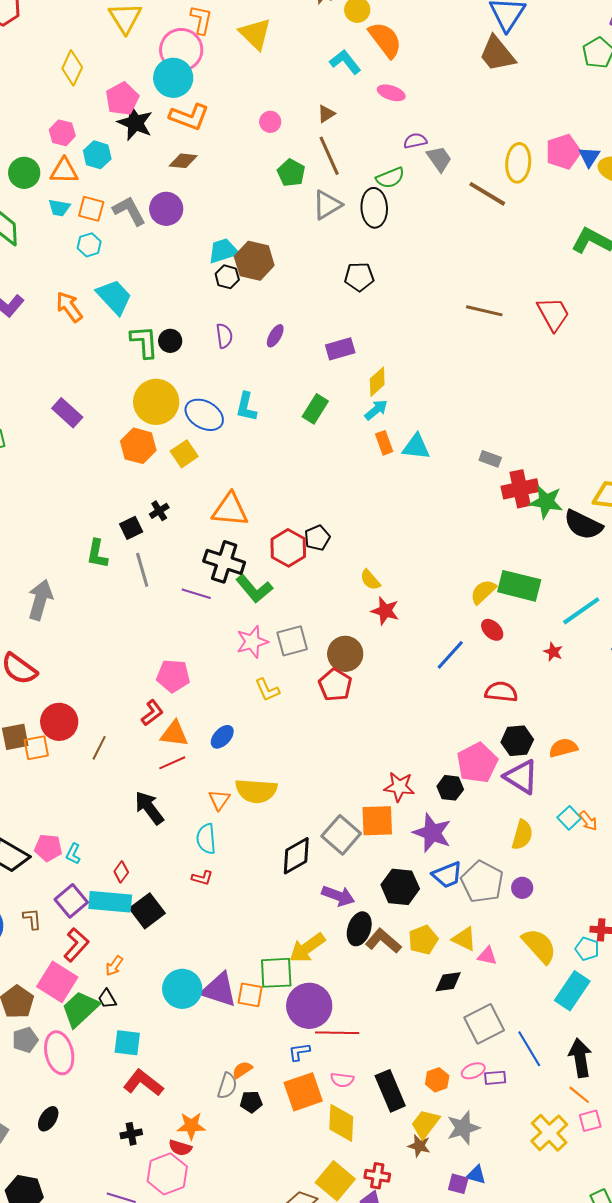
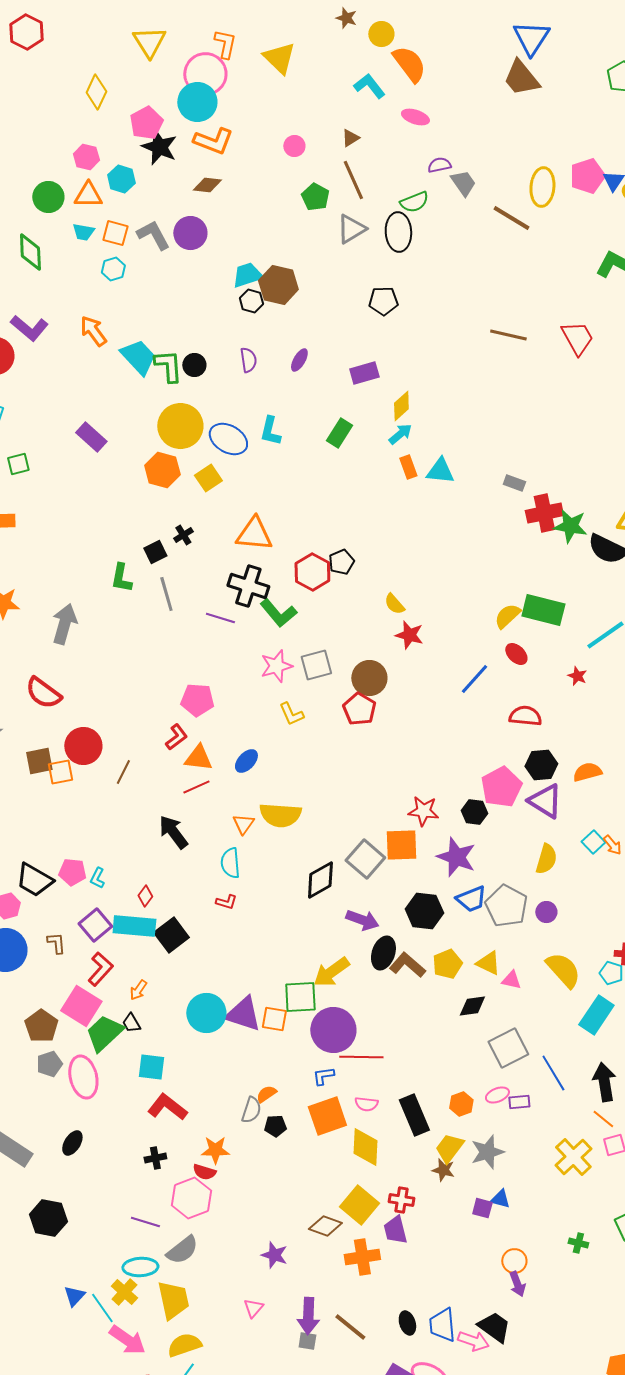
cyan trapezoid: (114, 297) -> (138, 357), moved

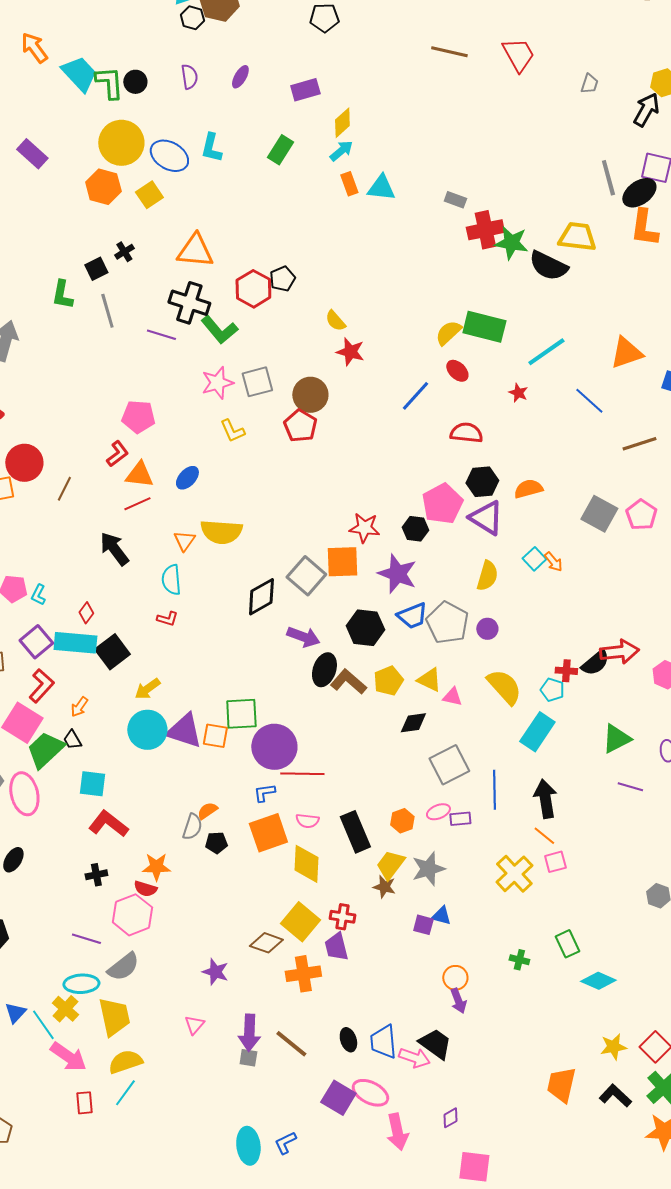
yellow arrow: (331, 972) -> (147, 689), moved, size x0.7
blue line: (553, 1073) -> (494, 790), turned 30

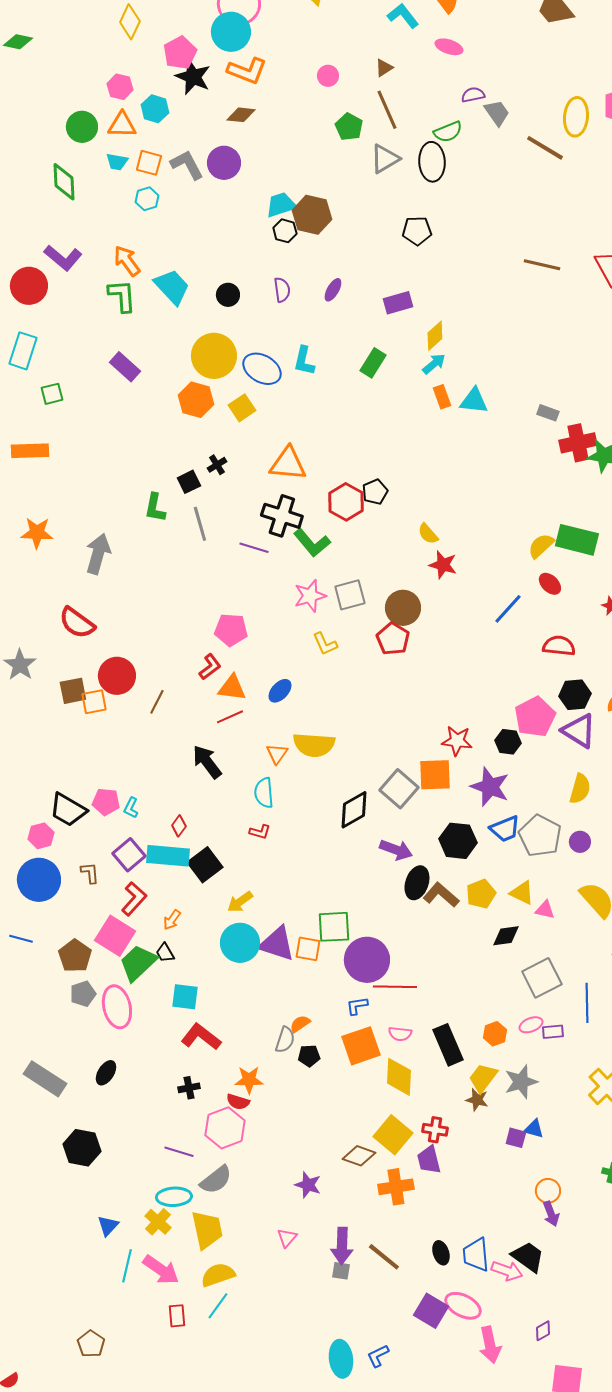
green L-shape: (109, 83) -> (122, 296), moved
cyan line: (43, 1025) -> (127, 1266), moved, turned 48

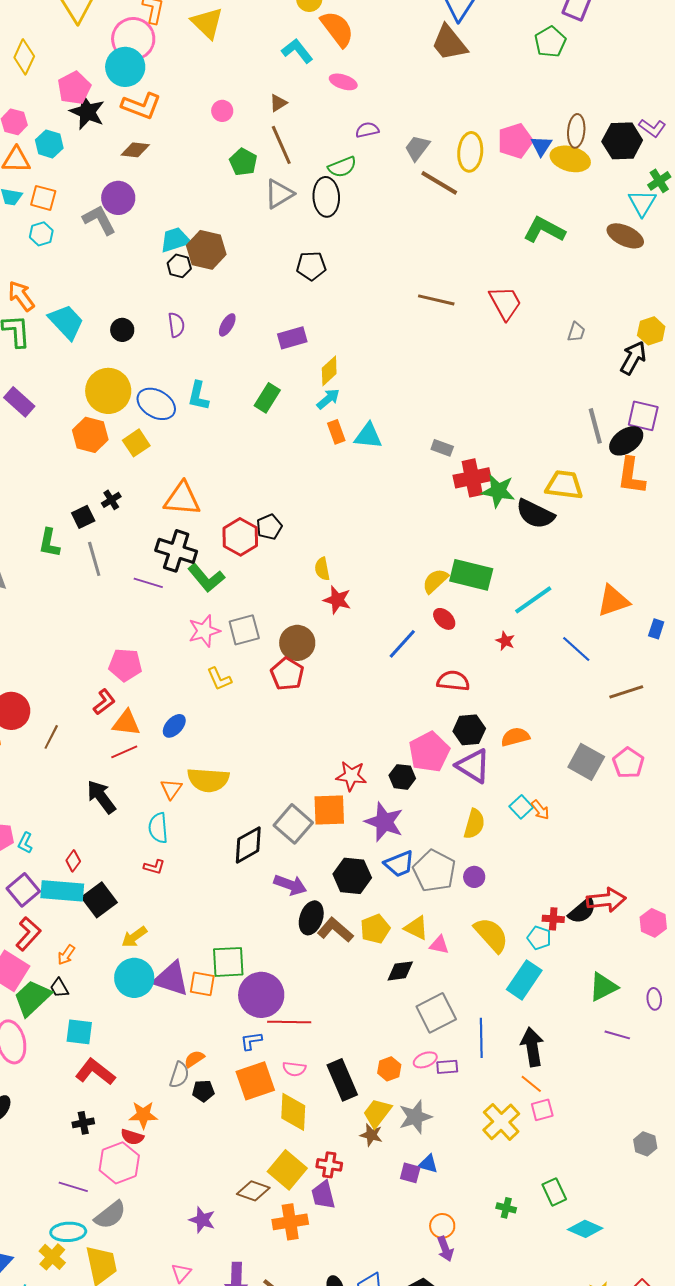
gray trapezoid: (497, 113) -> (417, 148), moved, turned -108
gray L-shape: (187, 165) -> (99, 220), moved
yellow semicircle: (428, 534) -> (322, 569), turned 30

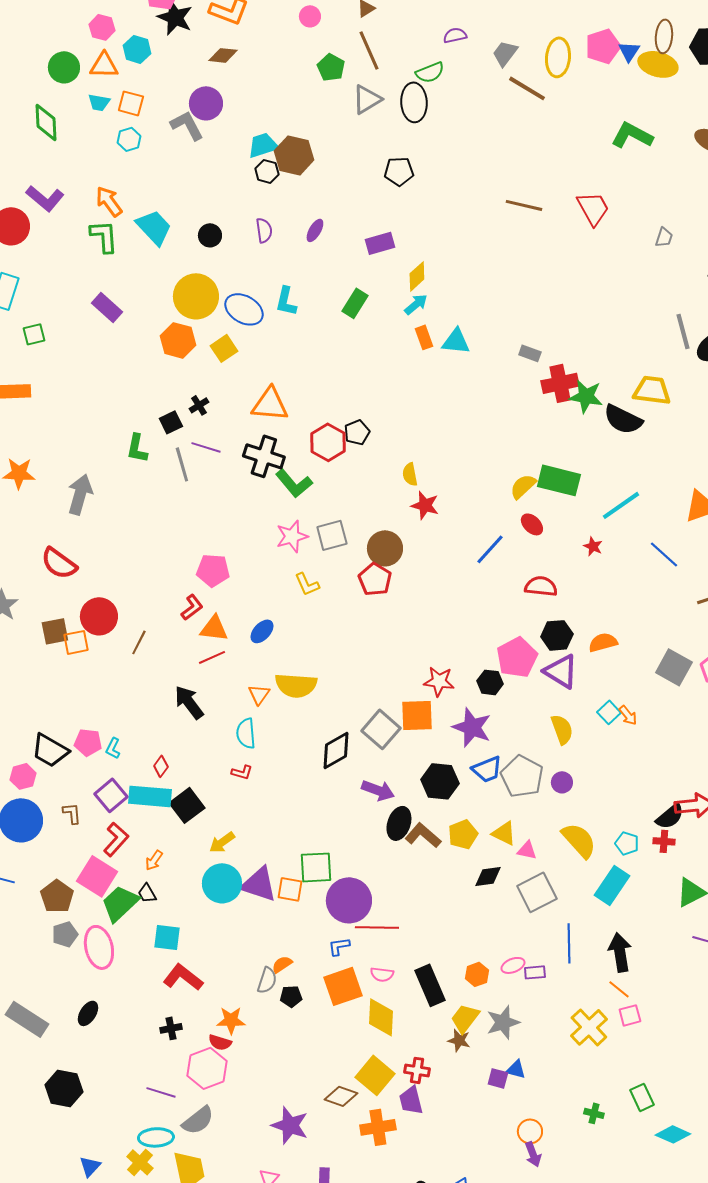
purple line: (148, 583) -> (206, 447), moved
yellow semicircle: (474, 824) -> (562, 729), turned -36
red cross: (553, 919) -> (664, 841), moved
gray square: (436, 1013) -> (537, 892), moved
purple star: (202, 1220) -> (290, 1125), size x1.4

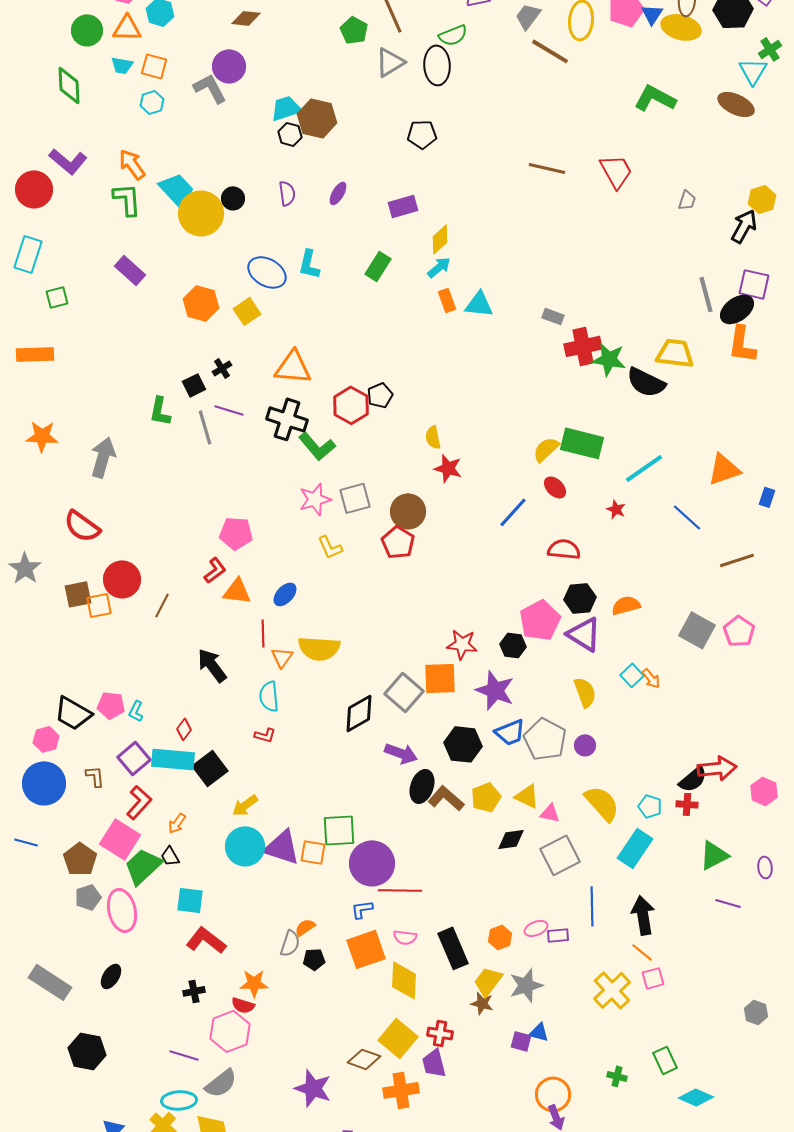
yellow circle: (196, 296) -> (201, 213), moved
red line: (212, 657) -> (263, 633), moved, turned -68
orange circle: (530, 1131) -> (553, 1094), size x1.4

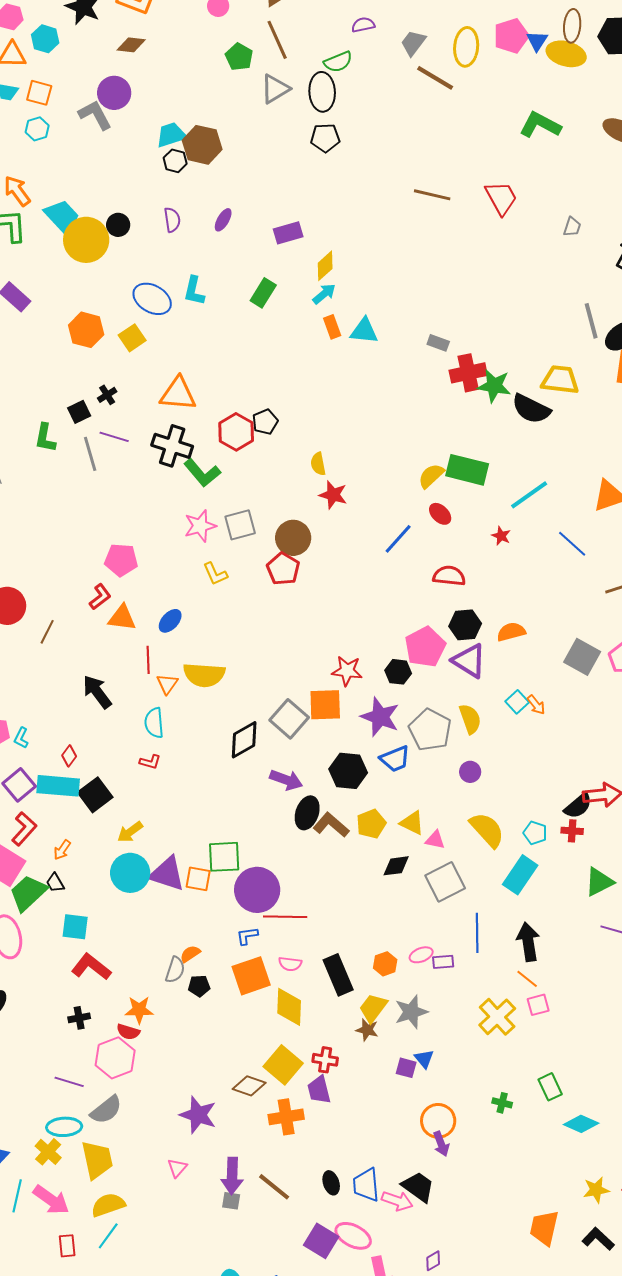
black pentagon: (422, 134) -> (325, 138), moved
gray pentagon: (545, 739) -> (430, 730), moved
blue triangle: (539, 1032) -> (424, 1059), turned 35

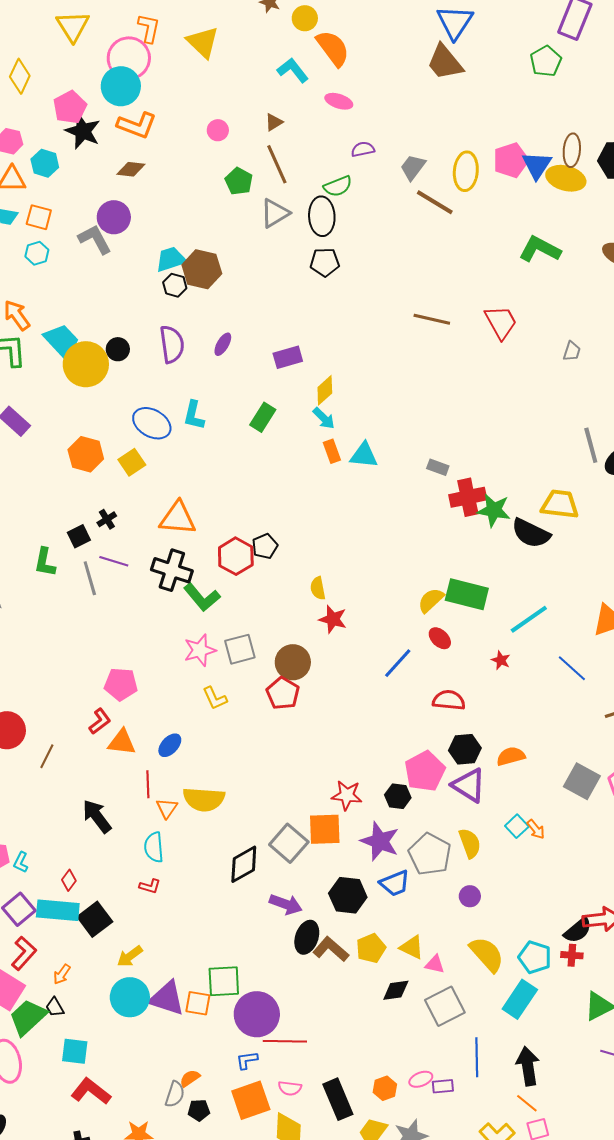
blue triangle: (537, 41) -> (537, 165), size x1.4
purple semicircle: (172, 220) -> (172, 344), size x1.5
cyan arrow: (324, 294) -> (324, 418), turned 85
cyan pentagon: (535, 833) -> (535, 957), size x1.4

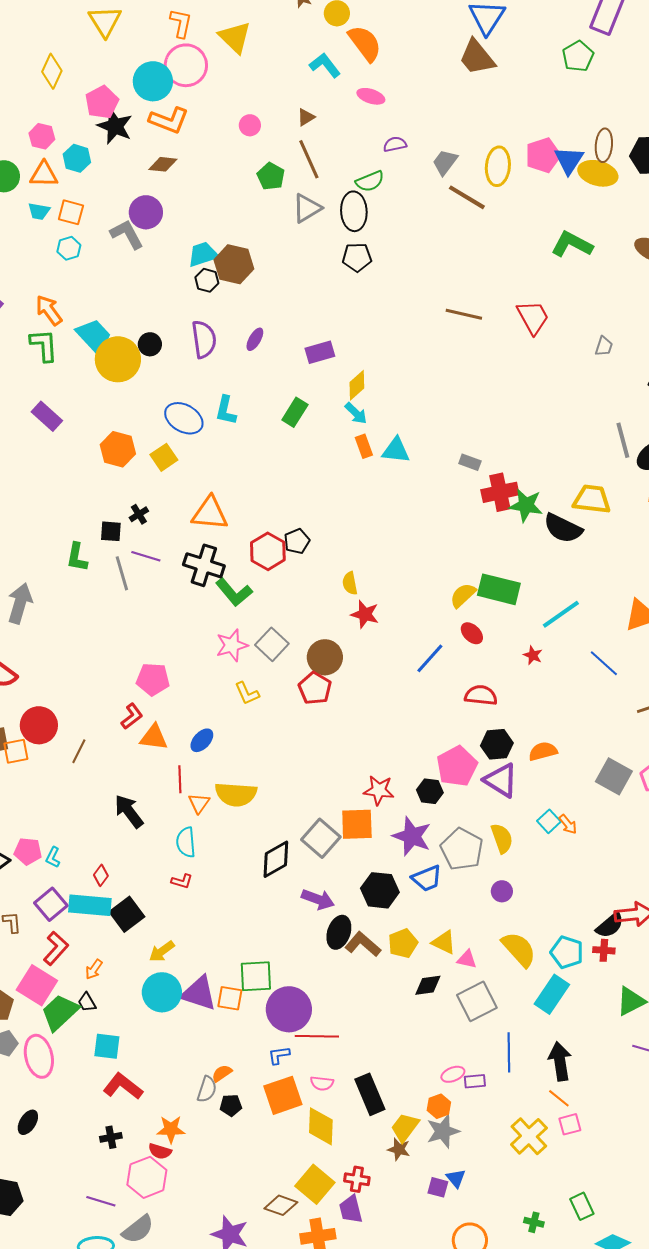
pink circle: (129, 58) -> (186, 65), moved
black square: (79, 536) -> (111, 531), turned 30
gray square: (240, 649) -> (272, 644), turned -32
orange hexagon: (385, 1088) -> (439, 1106), moved

